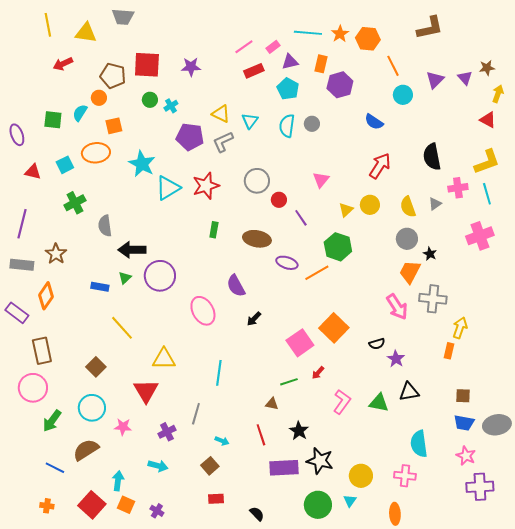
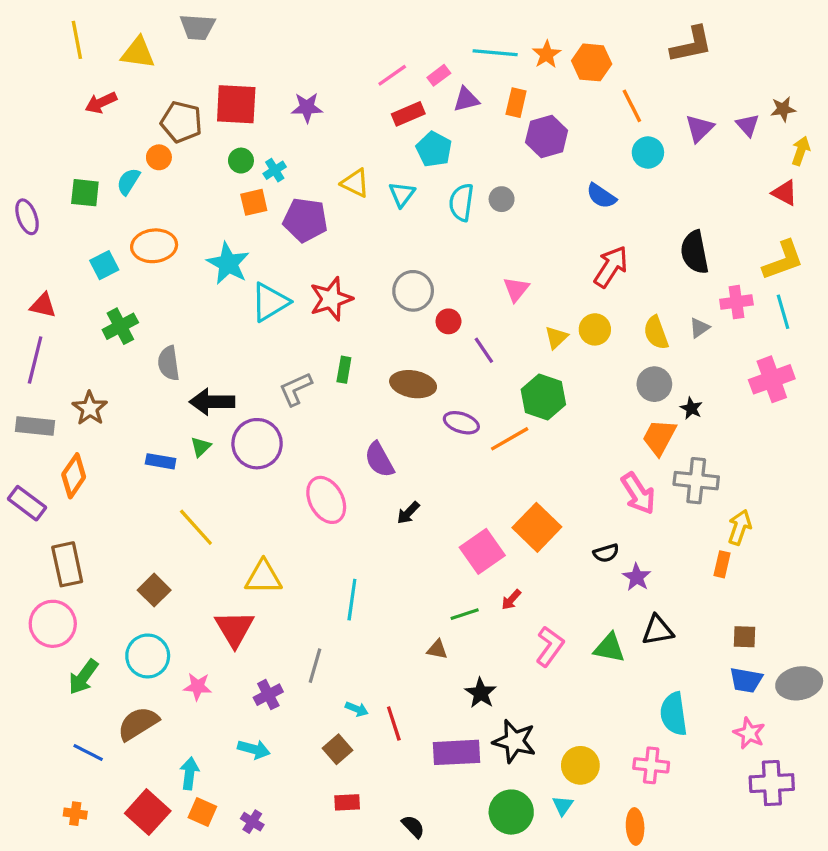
cyan pentagon: (288, 89) -> (434, 149), moved
orange square: (114, 126) -> (254, 202), moved
gray L-shape: (223, 142) -> (296, 389), moved
red triangle: (33, 172) -> (43, 305), moved
red line: (261, 435) -> (394, 724), moved

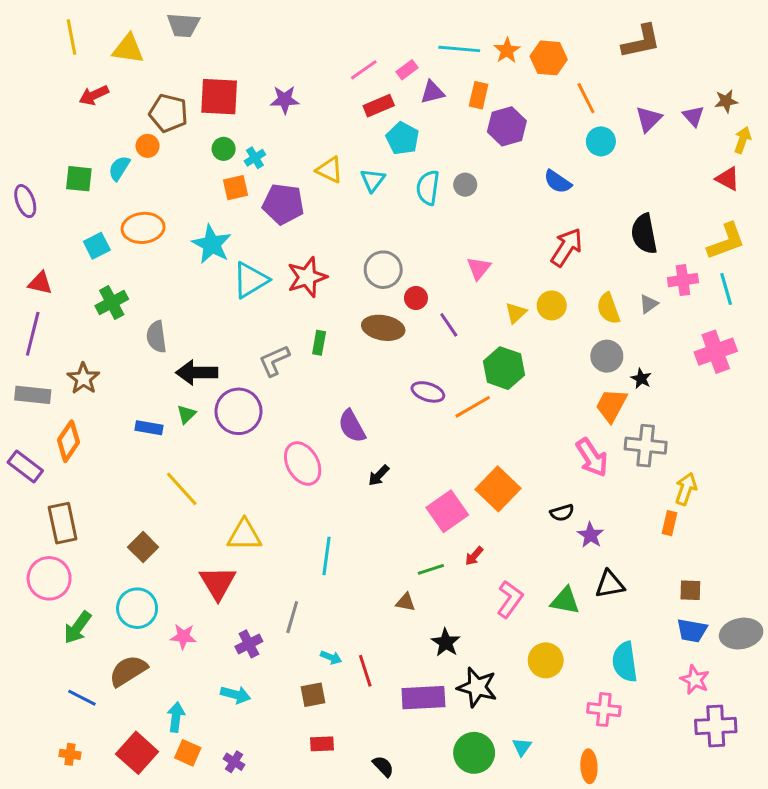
brown ellipse: (413, 384) -> (383, 328), moved
brown square: (337, 749) -> (313, 695), turned 30
yellow circle: (580, 765) -> (546, 660), moved

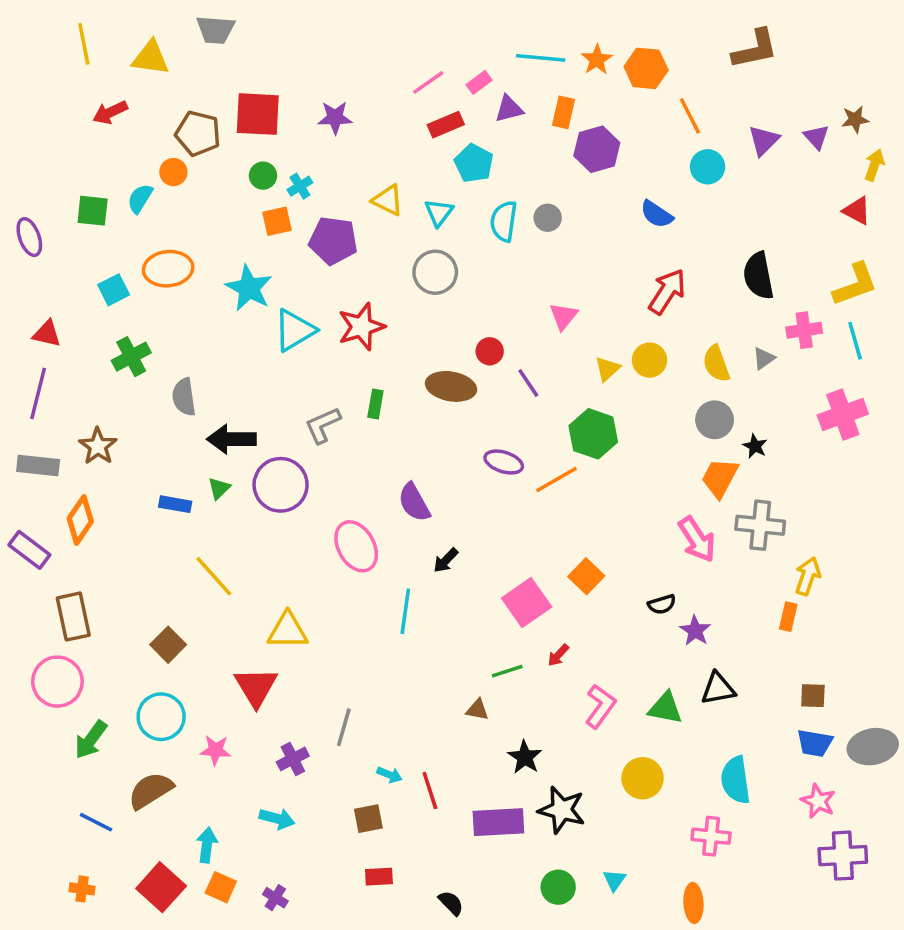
gray circle: (383, 270) -> (435, 272), moved
orange square: (498, 489) -> (586, 576), size x0.7
cyan line: (326, 556) -> (405, 611), moved
green circle: (474, 753) -> (558, 887), size x0.7

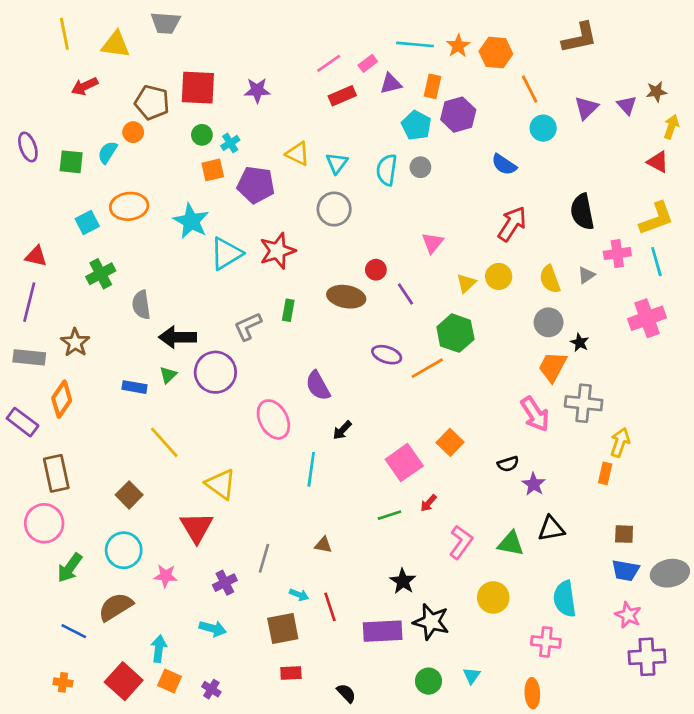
cyan pentagon: (474, 163) -> (416, 125), moved
purple ellipse: (29, 237) -> (28, 147), moved
yellow triangle: (288, 631) -> (221, 484), turned 36
brown triangle: (477, 710) -> (323, 545), moved
brown square: (368, 819) -> (283, 628), size x1.4

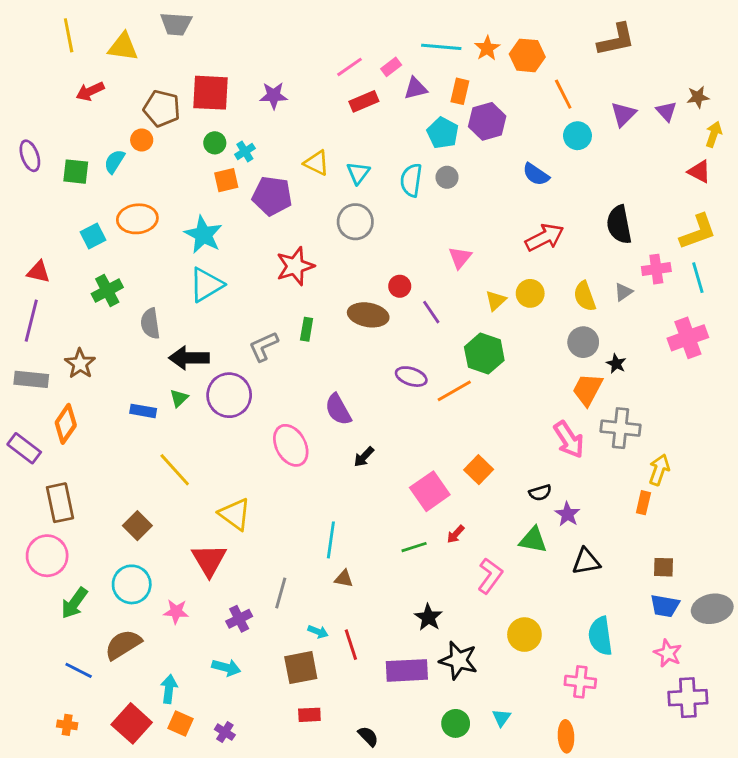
red arrow: (512, 224) -> (545, 237), turned 30
cyan triangle: (226, 254) -> (206, 285), moved
cyan line: (311, 469) -> (331, 540), moved
green triangle: (511, 543) -> (533, 540), moved

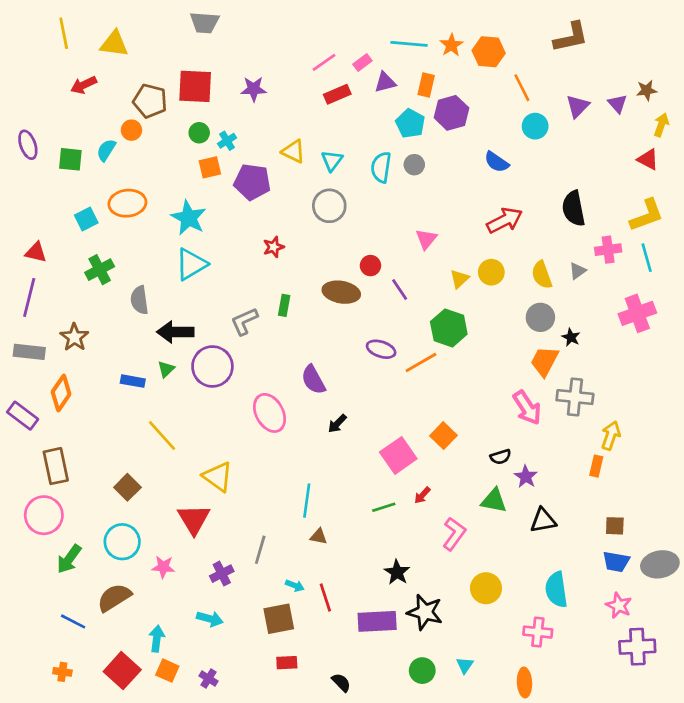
gray trapezoid: (176, 24) -> (204, 23), moved
red star: (295, 266) -> (274, 247), size x0.6

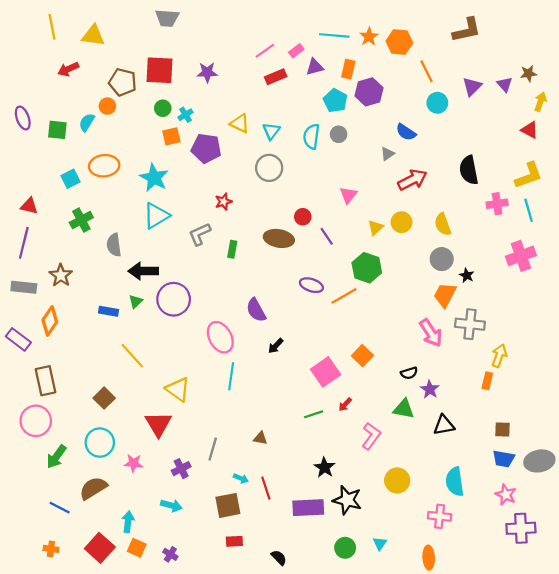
gray triangle: (578, 271) -> (387, 154), moved
gray L-shape: (244, 321) -> (200, 234), moved
cyan line: (307, 501) -> (231, 376), moved

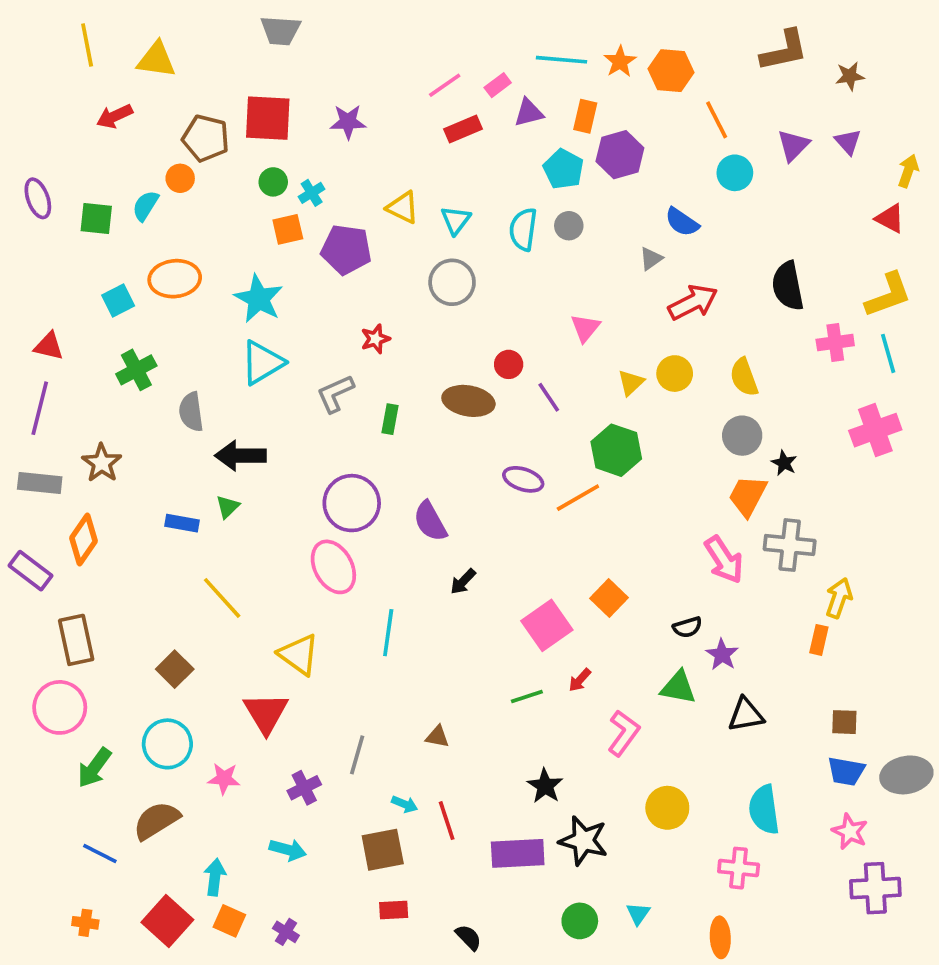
brown star: (529, 73) -> (850, 76), moved
purple circle: (174, 299) -> (352, 503), moved
pink ellipse: (220, 337) -> (333, 567), moved

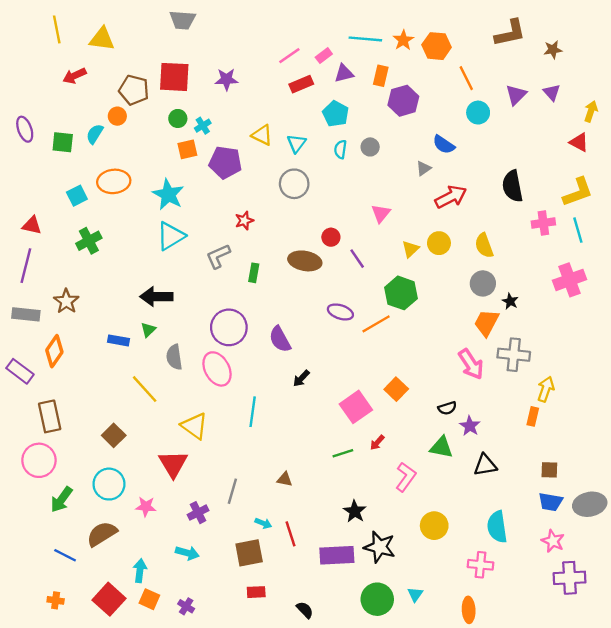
cyan pentagon: (563, 169) -> (336, 114), moved
cyan semicircle: (523, 229) -> (340, 149), size x0.7
gray semicircle: (191, 412) -> (174, 357), moved
green circle: (580, 921) -> (377, 599), size x1.4

